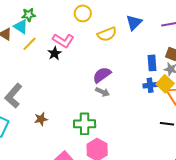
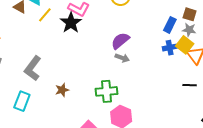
black star: (55, 53) -> (71, 23), size x1.5
blue rectangle: (152, 63) -> (170, 25), turned 35

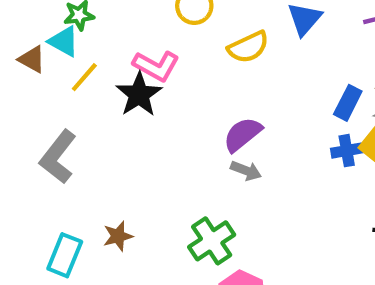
gray L-shape: (33, 68) -> (58, 157), moved
green cross: (106, 91) -> (212, 241), turned -30
cyan rectangle: (22, 101) -> (65, 255), moved

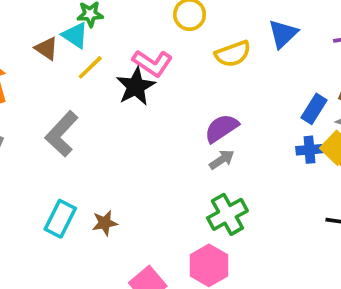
gray arrow: (246, 171) -> (222, 160), turned -60
brown star: (118, 236) -> (105, 223), moved
green cross: (212, 241) -> (227, 214), moved

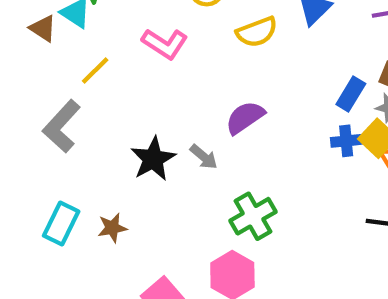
yellow line: (90, 67) -> (95, 71), moved
black star: (136, 86) -> (153, 159), moved
gray arrow: (222, 160) -> (204, 157), moved, turned 75

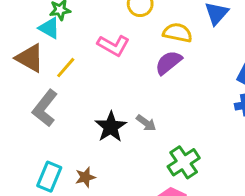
brown triangle: (43, 28) -> (30, 58), moved, size x1.5
yellow semicircle: (257, 32) -> (178, 33), turned -144
purple semicircle: (245, 118) -> (169, 63), moved

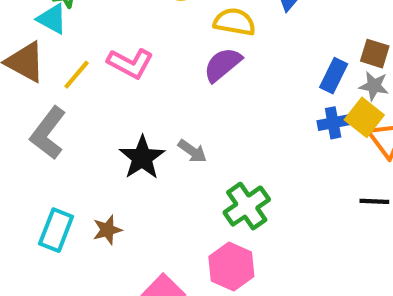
pink L-shape: (113, 45) -> (130, 63), moved

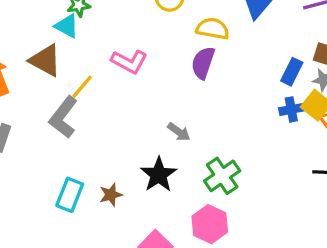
purple semicircle: (223, 65) -> (203, 63), turned -32
yellow line: (77, 75) -> (82, 87), moved
black star: (142, 158) -> (159, 175), moved

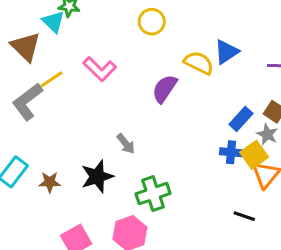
yellow semicircle: (213, 29) -> (199, 63), moved

